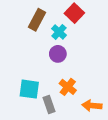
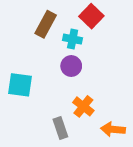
cyan cross: (59, 32) -> (73, 39), turned -32
cyan square: (29, 89) -> (20, 85), moved

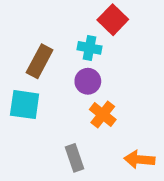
brown rectangle: (46, 24) -> (40, 61), moved
orange cross: (83, 106) -> (103, 115), moved

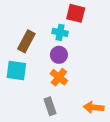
red square: (113, 20) -> (76, 13), turned -30
orange cross: (103, 115) -> (59, 77), moved

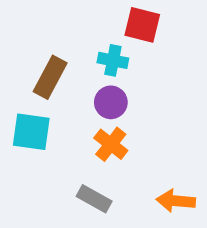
gray rectangle: (50, 106) -> (94, 199), turned -42

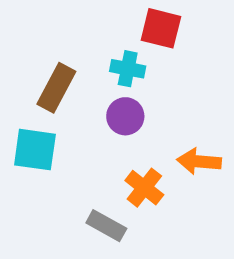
orange cross: (111, 144) -> (144, 188), moved
orange arrow: (176, 201) -> (199, 161), moved

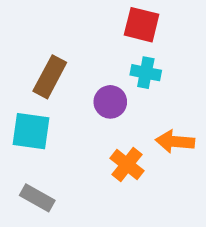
cyan cross: (128, 69) -> (146, 73), moved
gray rectangle: (106, 226) -> (37, 198), moved

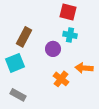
cyan square: (31, 131) -> (15, 63), turned -30

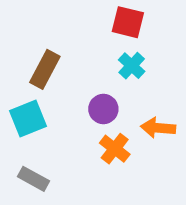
cyan cross: (70, 35) -> (132, 66), turned 32
purple circle: (53, 49) -> (103, 109), moved

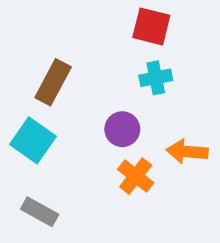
cyan cross: (132, 66) -> (156, 78), turned 36
cyan square: (28, 118) -> (33, 140), turned -33

